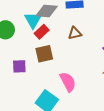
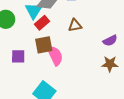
pink semicircle: (68, 82) -> (55, 56), moved

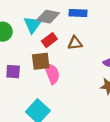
red rectangle: (42, 23) -> (49, 40), moved

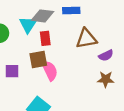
red rectangle: (49, 40) -> (45, 38), turned -56
brown triangle: (75, 43) -> (86, 39), moved, size x1.5

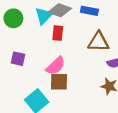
brown square: (38, 59) -> (59, 82), moved
pink semicircle: (50, 71) -> (56, 66), turned 60

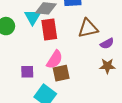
red rectangle: (58, 33) -> (49, 29), size x1.5
purple square: (18, 59) -> (27, 72), moved

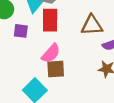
purple square: (27, 72) -> (21, 31), moved

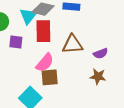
brown triangle: (92, 25) -> (72, 44), moved

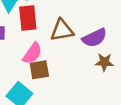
purple semicircle: (101, 53) -> (95, 38), size x1.5
brown star: (98, 77) -> (104, 62), moved

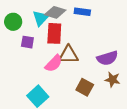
brown triangle: (62, 30) -> (68, 55), moved
brown square: (39, 70) -> (85, 87), moved, turned 30

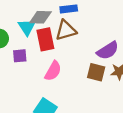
brown triangle: (68, 55) -> (66, 30), moved
brown square: (85, 87) -> (96, 72), moved

